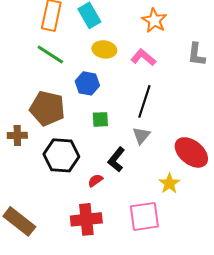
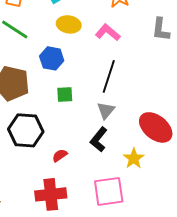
black L-shape: (116, 159) -> (99, 139), moved

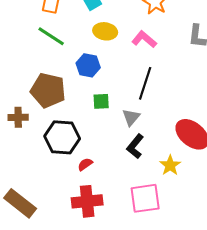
gray triangle: (106, 110) -> (131, 117), moved
red semicircle: (60, 155) -> (85, 164), moved

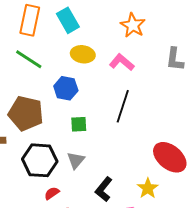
gray triangle: (131, 117) -> (76, 160), moved
black L-shape: (135, 146) -> (104, 189), moved
red semicircle: (85, 164) -> (52, 193), moved

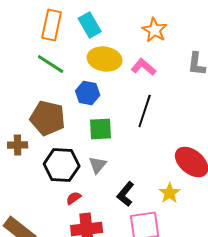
yellow ellipse: (83, 54) -> (105, 59), size x1.4
green square: (79, 124) -> (101, 129), size x1.4

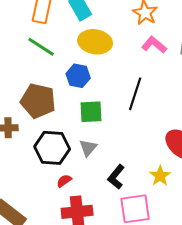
pink L-shape: (144, 67) -> (154, 45), moved

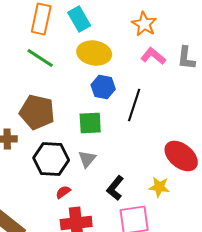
blue hexagon: (78, 76) -> (103, 87), moved
yellow star: (160, 176) -> (159, 187), turned -30

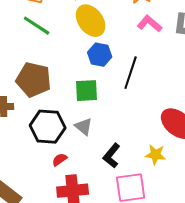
yellow ellipse: (94, 53) -> (91, 21), turned 44
gray triangle: (87, 159) -> (84, 127), turned -30

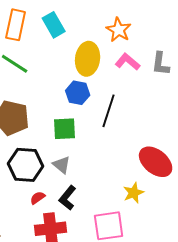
yellow ellipse: (91, 21) -> (88, 59), moved, turned 44
yellow star: (156, 155) -> (134, 193), turned -30
black L-shape: (112, 156) -> (68, 198), moved

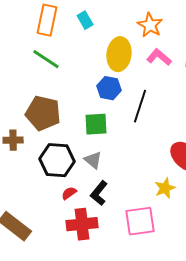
cyan rectangle: (54, 25) -> (85, 20), size x0.7

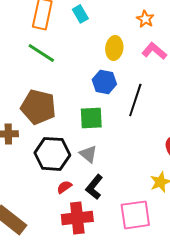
orange star: (150, 25) -> (145, 19), size x0.7
yellow ellipse: (119, 54) -> (114, 48), size x0.7

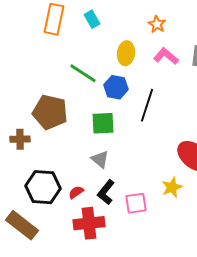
green line: (41, 53) -> (83, 73), moved
black hexagon: (52, 154) -> (43, 187), moved
pink square: (135, 215) -> (136, 203), moved, size x0.7

